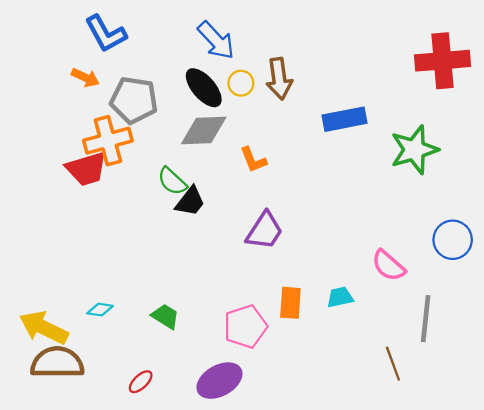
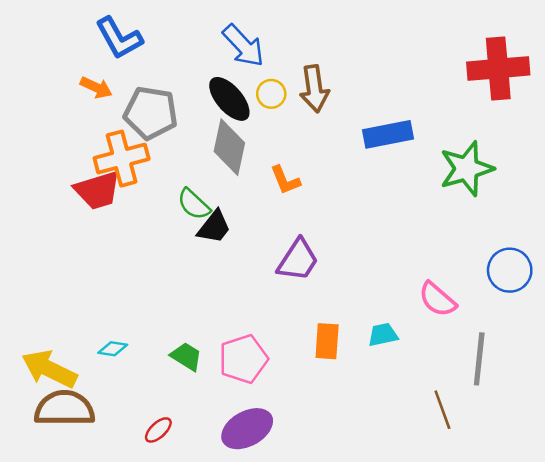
gray diamond: (204, 130) -> (229, 147), turned -75
pink pentagon: (245, 326) -> (243, 359), moved

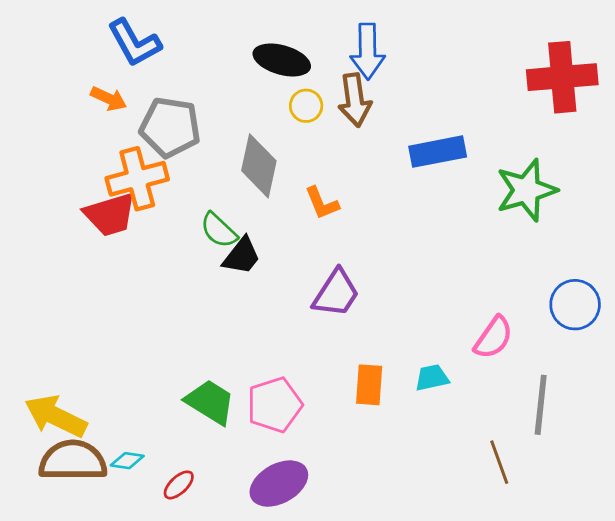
blue arrow: (243, 46) -> (368, 51), moved, turned 42
black ellipse: (229, 99) -> (282, 60), moved, turned -33
pink semicircle: (437, 299) -> (494, 338), turned -96
cyan diamond: (113, 349) -> (127, 461), moved
green trapezoid: (186, 356) -> (210, 402), size x1.4

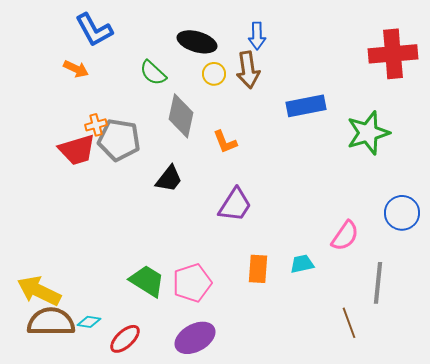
blue arrow: (368, 51) -> (257, 36), size x0.7
gray pentagon: (170, 127) -> (119, 140), moved
orange cross: (137, 179) -> (96, 125), size x0.5
green semicircle: (219, 230) -> (153, 73), moved
red ellipse: (179, 485) -> (125, 339), size x1.4

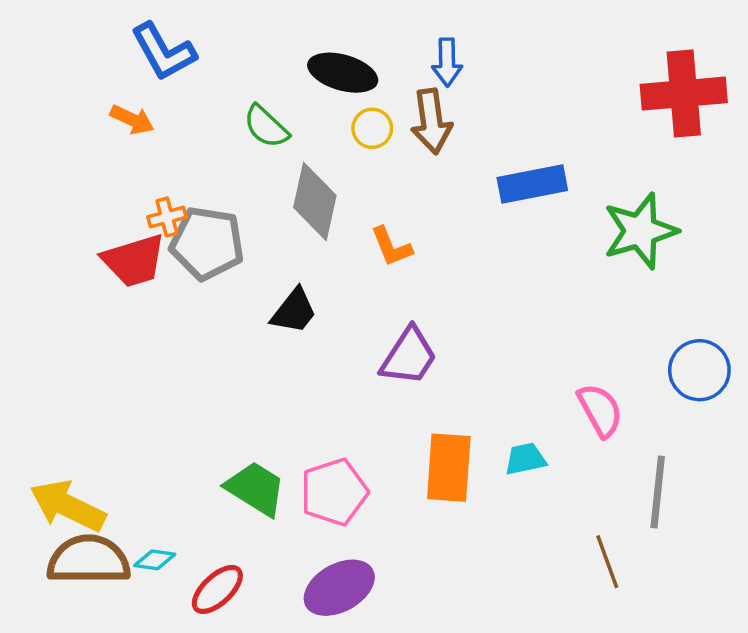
pink semicircle: (345, 236) -> (600, 410), turned -64
orange rectangle: (258, 269) -> (449, 468), size x1.4

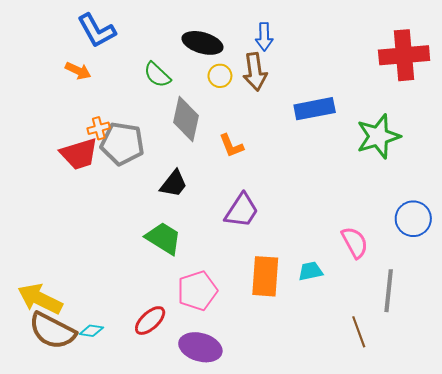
green trapezoid: (256, 489) -> (163, 238), moved
brown semicircle: (89, 560) -> (52, 331), turned -153
purple ellipse: (339, 588) -> (200, 347), turned 45
red ellipse: (217, 589) -> (150, 321), moved

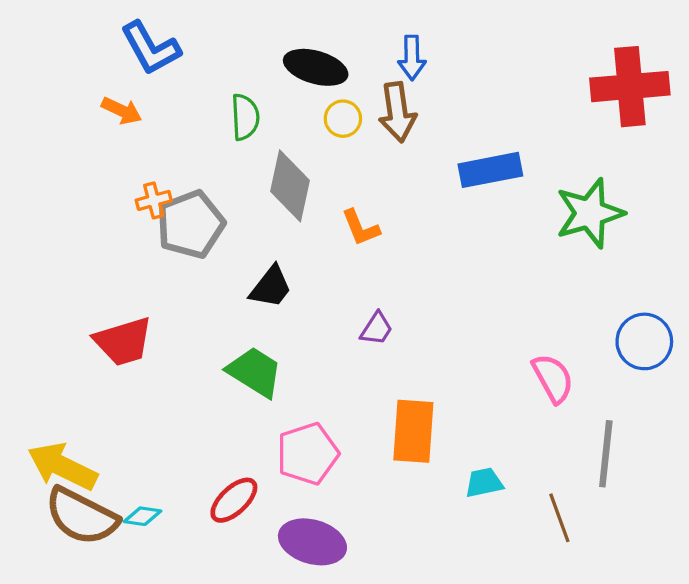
green semicircle: (157, 75) -> (245, 117), turned -136
gray pentagon: (122, 144) -> (191, 224), turned -30
red trapezoid: (79, 154) -> (123, 341), moved
purple trapezoid: (242, 211) -> (377, 329), size x0.6
cyan trapezoid: (310, 271) -> (484, 483), moved

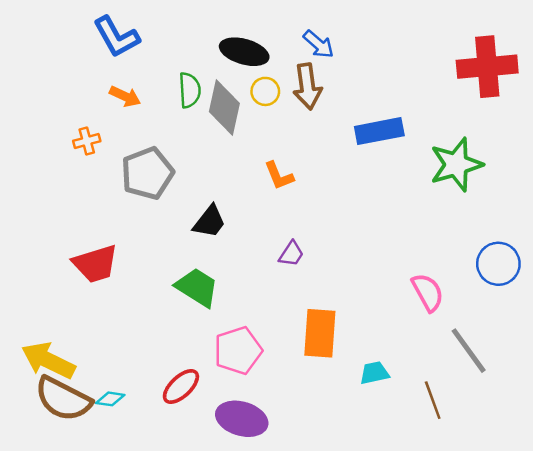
blue arrow: (412, 58) -> (319, 44), turned -48
orange arrow: (122, 111) -> (125, 96), moved
gray diamond: (290, 186) -> (224, 108), moved
orange cross: (154, 200) -> (87, 141), moved
gray line: (606, 454) -> (469, 351), turned -42

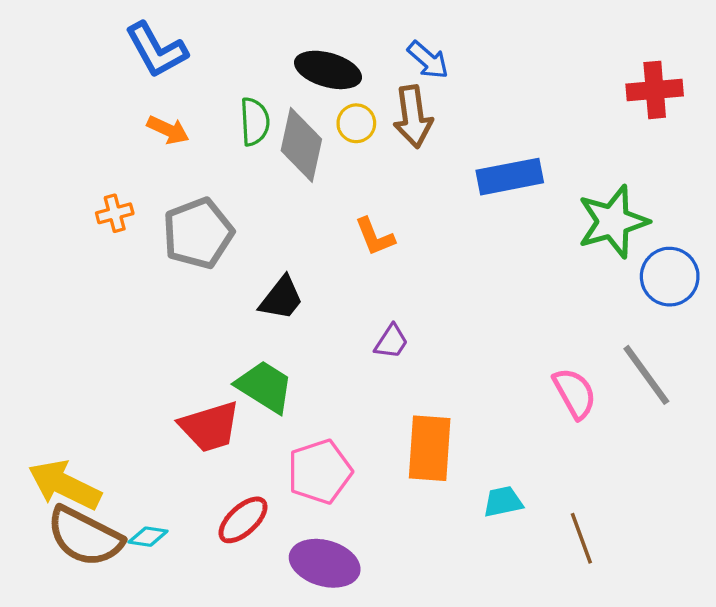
red cross: (487, 67) -> (655, 90), size x0.7
orange cross: (87, 141) -> (115, 213), moved
red trapezoid: (95, 264) -> (210, 427), moved
blue circle: (498, 264) -> (670, 277), moved
gray line: (469, 351) -> (646, 375), moved

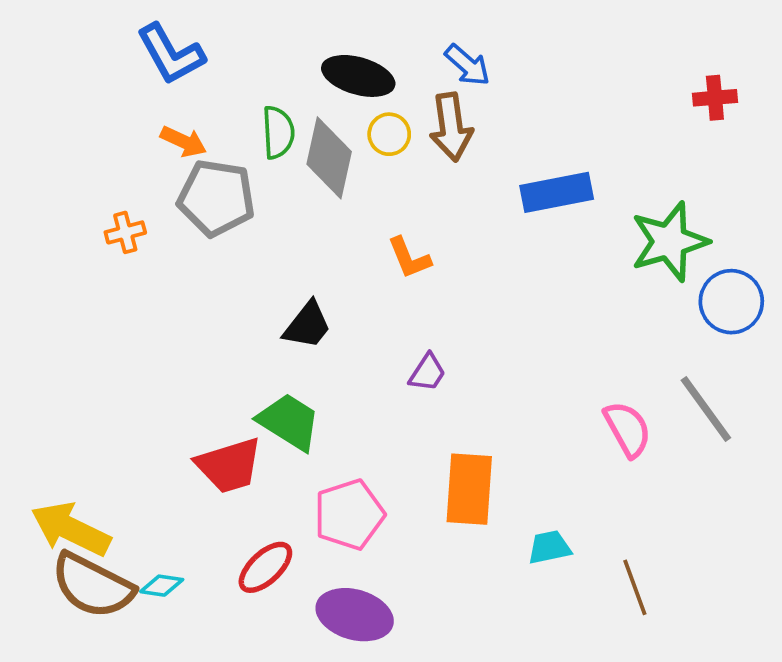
red cross: (655, 90) -> (715, 98), size x0.7
gray pentagon: (198, 233) -> (216, 198), moved, turned 30

